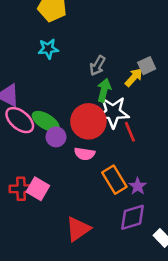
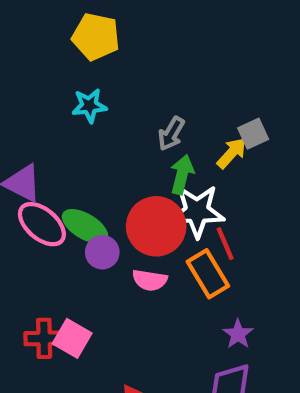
orange rectangle: (114, 180) -> (208, 274), moved

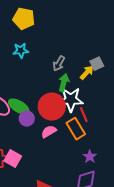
pink semicircle: (150, 280) -> (49, 132), turned 140

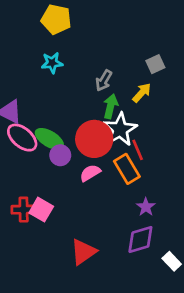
gray square: (97, 64) -> (155, 64), moved
white star: (71, 100) -> (120, 129), turned -30

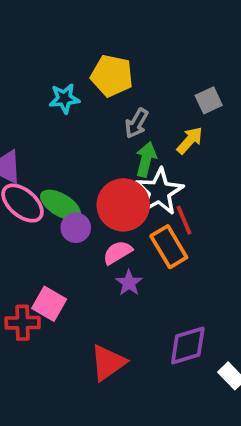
yellow pentagon: (56, 19) -> (112, 76), moved
purple star: (146, 207) -> (129, 283), moved
red cross: (24, 210) -> (23, 323), moved

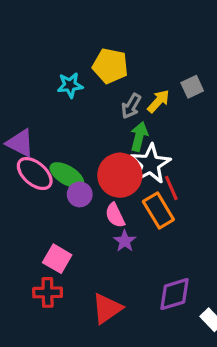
yellow arrow: (190, 140) -> (158, 101), moved
pink semicircle: (118, 252) -> (115, 215), turned -85
red cross: (23, 323) -> (48, 292), moved

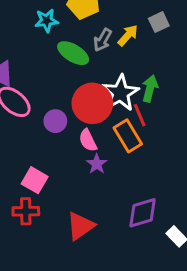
green arrow: (139, 137) -> (150, 89), moved
green ellipse: (67, 175) -> (73, 53), moved

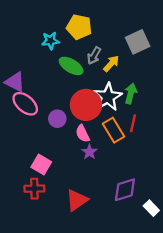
gray square: (159, 22) -> (138, 42), size x1.5
yellow arrow: (128, 35) -> (111, 64), moved
red line: (140, 115) -> (133, 123), moved, turned 36

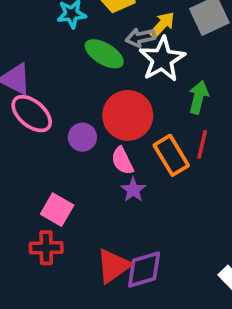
gray arrow: (94, 56) -> (140, 37), turned 48
yellow arrow: (111, 64) -> (162, 25), moved
white star: (108, 97) -> (162, 59), moved
purple diamond: (125, 190) -> (144, 270), moved

